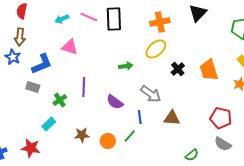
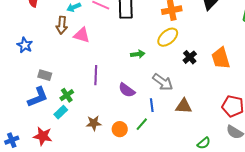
brown arrow: (20, 37) -> (62, 25), moved
blue L-shape: (42, 64) -> (38, 97), moved
green cross: (60, 100) -> (67, 95), moved

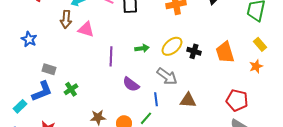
yellow ellipse: (168, 37) -> (172, 46), moved
black cross: (190, 57) -> (194, 51), turned -32
purple line: (96, 75) -> (111, 56), moved
cyan rectangle: (61, 112) -> (20, 106), moved

